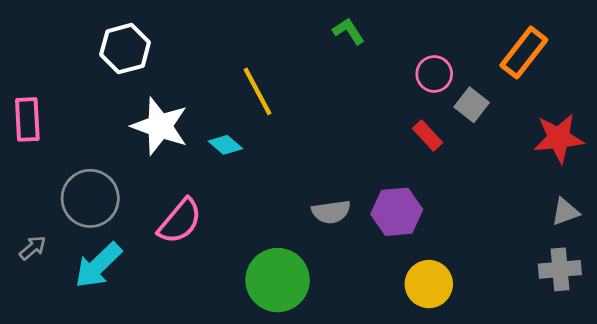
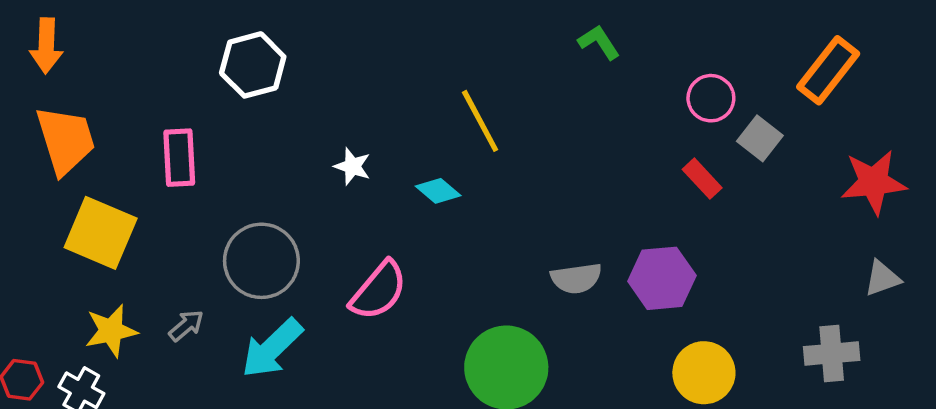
white hexagon: (125, 49) -> (253, 65), moved
white star: (160, 126) -> (352, 166), size x0.5
gray cross: (560, 269) -> (832, 354), moved

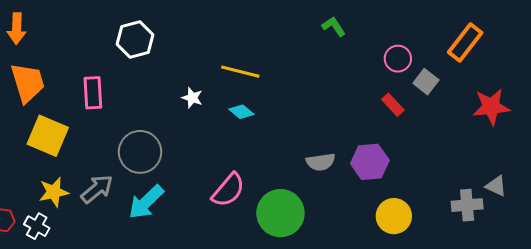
yellow line: (480, 121) -> (240, 72), moved, turned -48
gray triangle: (882, 278) -> (496, 186), moved, turned 45
pink semicircle: (379, 291) -> (228, 190), moved
gray arrow: (186, 326) -> (97, 189), size x1.6

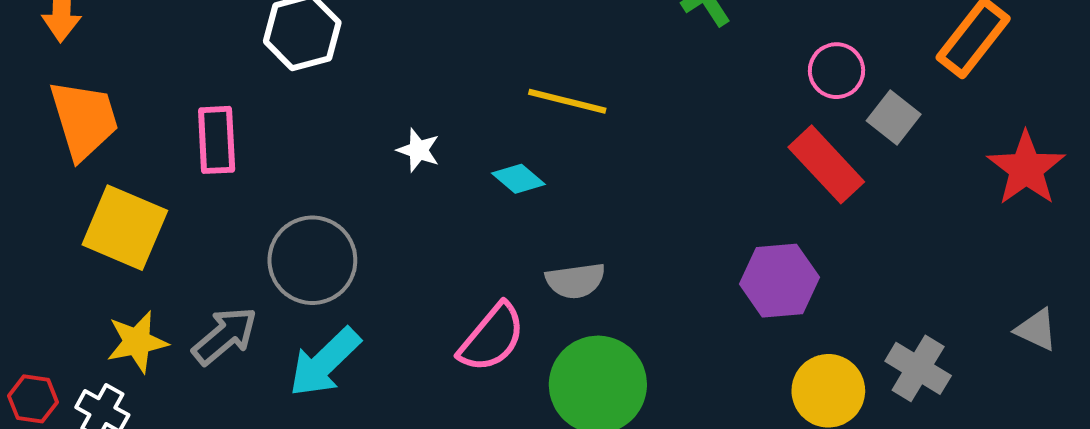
yellow line: (240, 72) -> (567, 101), moved
red rectangle: (393, 105) -> (826, 164), size x1.6
red star: (491, 107) -> (1026, 168), turned -30
gray semicircle: (321, 162) -> (575, 281), moved
gray cross: (467, 205) -> (918, 368), moved, turned 36

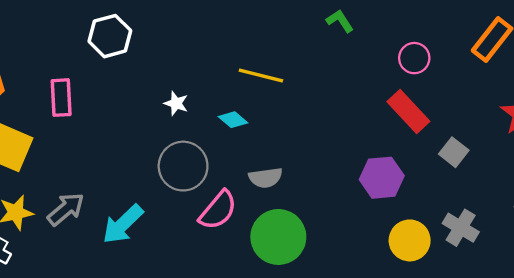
gray square: (894, 118) -> (454, 152), moved
gray circle: (312, 260) -> (183, 166), moved

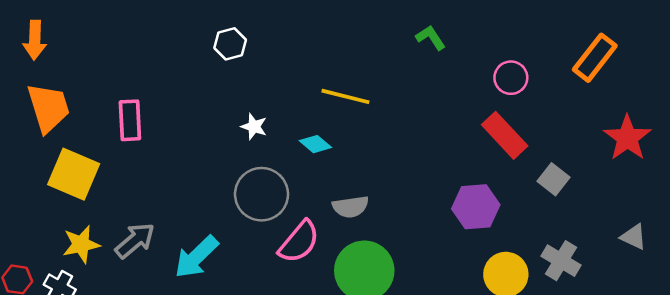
white hexagon: (110, 36) -> (230, 44), moved, size x0.7

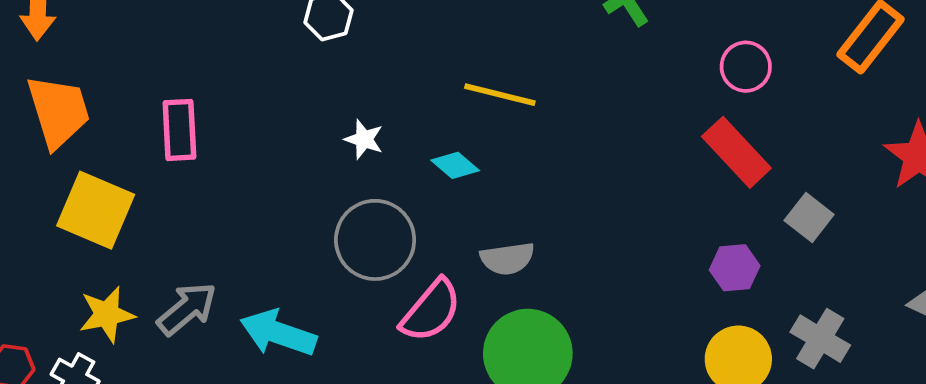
purple hexagon: (476, 207) -> (735, 268), moved, size x0.7
cyan arrow: (196, 257) -> (278, 333), turned 63

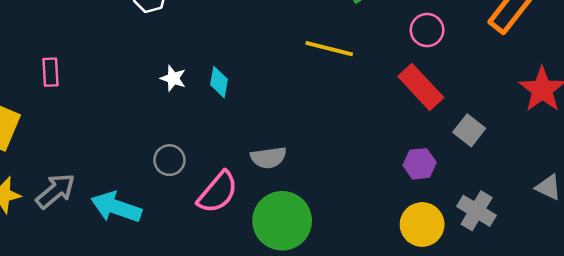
yellow line: (500, 95) -> (329, 49), moved
pink rectangle: (179, 130) -> (51, 72), size x0.7
cyan diamond: (455, 165) -> (219, 82), moved, turned 60
gray circle: (375, 240) -> (169, 160), moved, size x0.6

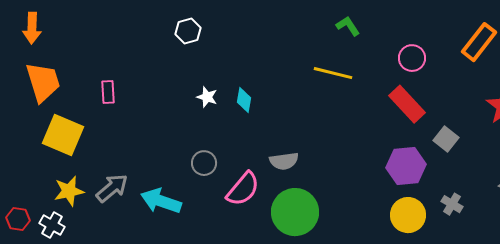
purple hexagon: (420, 164) -> (406, 166), size x1.5
gray cross: (477, 211) -> (452, 204), size x0.7

